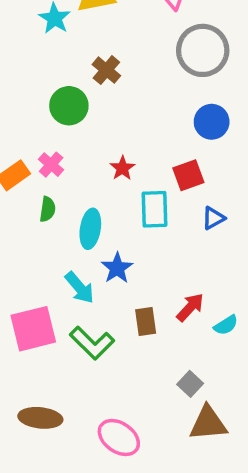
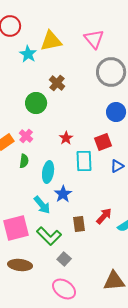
gray square: (190, 384) -> (64, 259), moved
brown ellipse: (40, 418) -> (20, 265), moved

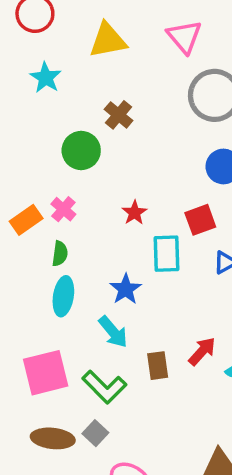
cyan star: (28, 54) -> (46, 78), moved
cyan ellipse: (48, 172) -> (63, 296), moved
blue star: (63, 194) -> (126, 289), moved
cyan arrow: (42, 205) -> (113, 332), moved
gray square: (64, 259) -> (95, 433), moved

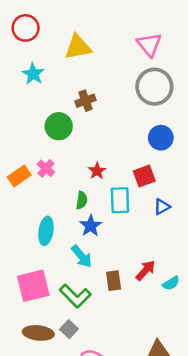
pink triangle: (184, 37) -> (149, 45), moved
brown cross: (119, 115) -> (86, 101), turned 30
green semicircle: (60, 254) -> (82, 200), moved

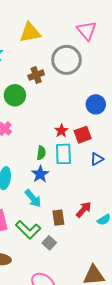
gray circle: (154, 87) -> (66, 60), moved
red star: (97, 171) -> (61, 131), moved
green semicircle: (82, 200) -> (41, 153), moved
gray square: (69, 329) -> (49, 243), moved

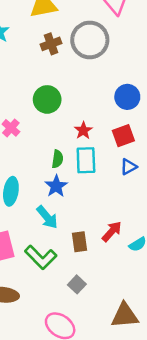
brown cross: (36, 75) -> (51, 44), moved
green circle: (15, 95) -> (47, 99), moved
red square: (83, 135) -> (123, 136), moved
gray square: (49, 243) -> (77, 284), moved

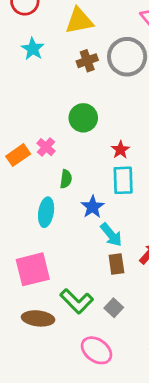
green semicircle: (57, 159) -> (66, 179), moved
cyan arrow: (47, 217) -> (111, 235), moved
green L-shape: (41, 257) -> (77, 301), moved

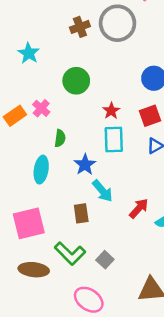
cyan star: (33, 49) -> (29, 53), moved
brown rectangle: (116, 264) -> (81, 213), moved

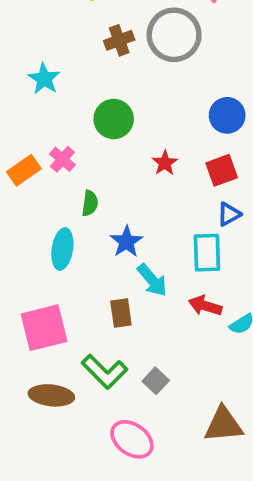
cyan rectangle: (114, 140) -> (207, 253), moved
red arrow: (139, 208) -> (205, 306), turned -115

